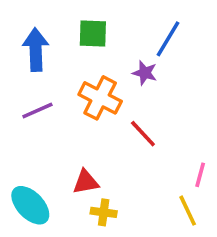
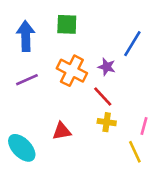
blue line: (168, 39) -> (132, 44), moved
purple star: (145, 73) -> (107, 67), moved
yellow cross: (104, 212) -> (107, 122), moved

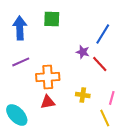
orange cross: (72, 71) -> (48, 77), moved, turned -30
red line: (103, 96) -> (100, 64), moved

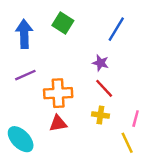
green square: (52, 19) -> (63, 23), turned 30
blue line: (103, 34) -> (116, 29), moved
red line: (100, 64) -> (104, 88), moved

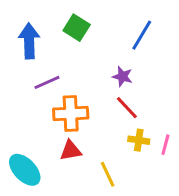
purple line: (25, 75) -> (47, 82), moved
yellow cross: (100, 115) -> (139, 140), moved
yellow line: (127, 143) -> (108, 174), moved

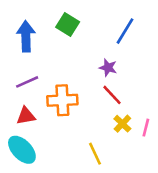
purple line: (47, 82) -> (27, 82), moved
yellow cross: (139, 140) -> (122, 124), turned 36
red triangle: (71, 151) -> (26, 116), moved

